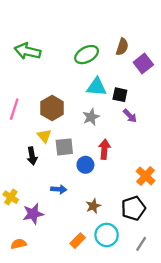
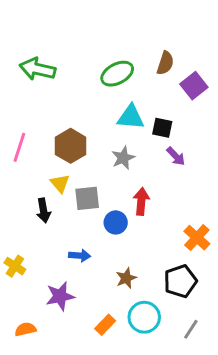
purple star: (33, 214) -> (60, 296), moved

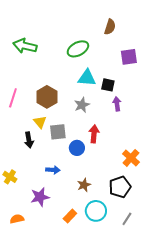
brown semicircle: (165, 63) -> (110, 27), moved
purple square: (194, 86) -> (129, 57), turned 30
purple arrow: (176, 156) -> (117, 104), turned -144

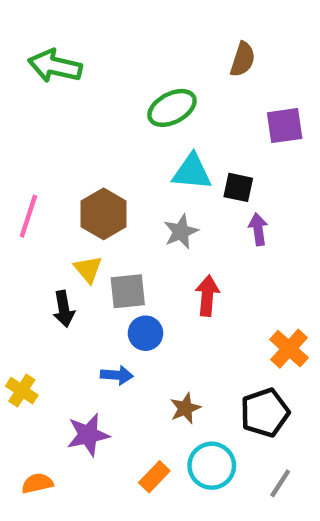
green arrow: (25, 46) -> (55, 66), moved
blue circle: (77, 148) -> (145, 333), moved

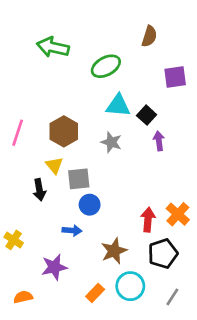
green arrow: (55, 66) -> (53, 47), moved
black square: (238, 187) -> (147, 115), turned 30
gray star: (181, 232) -> (111, 142), turned -30
red arrow: (207, 296) -> (148, 220), moved
brown star: (185, 408) -> (114, 251), size x1.4

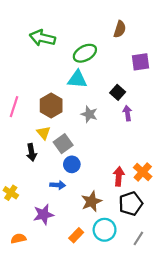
cyan triangle: (118, 106) -> (77, 79), moved
gray square: (79, 179) -> (63, 144), turned -30

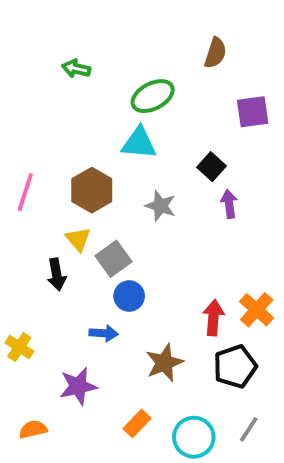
green arrow: (42, 38) -> (76, 69), size x0.6
cyan circle: (105, 230) -> (194, 437), moved

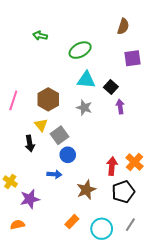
brown semicircle: (215, 53) -> (123, 26), moved
cyan triangle: (139, 143) -> (86, 80), moved
purple star: (78, 386) -> (30, 199), moved

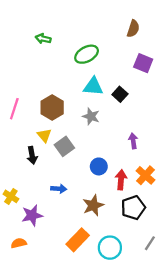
purple square: (132, 58) -> (143, 63), turned 30
purple arrow: (120, 107) -> (133, 141), moved
blue circle: (68, 155) -> (99, 166), moved
orange rectangle: (72, 222) -> (78, 240), size x1.5
gray line: (130, 225) -> (150, 243), moved

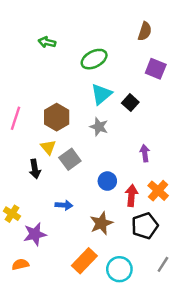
cyan triangle: (93, 86) -> (101, 94), turned -45

